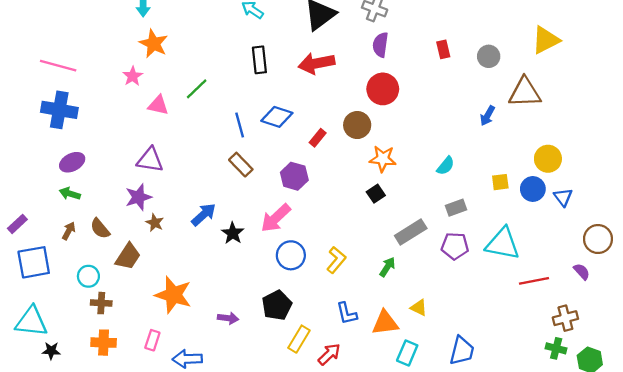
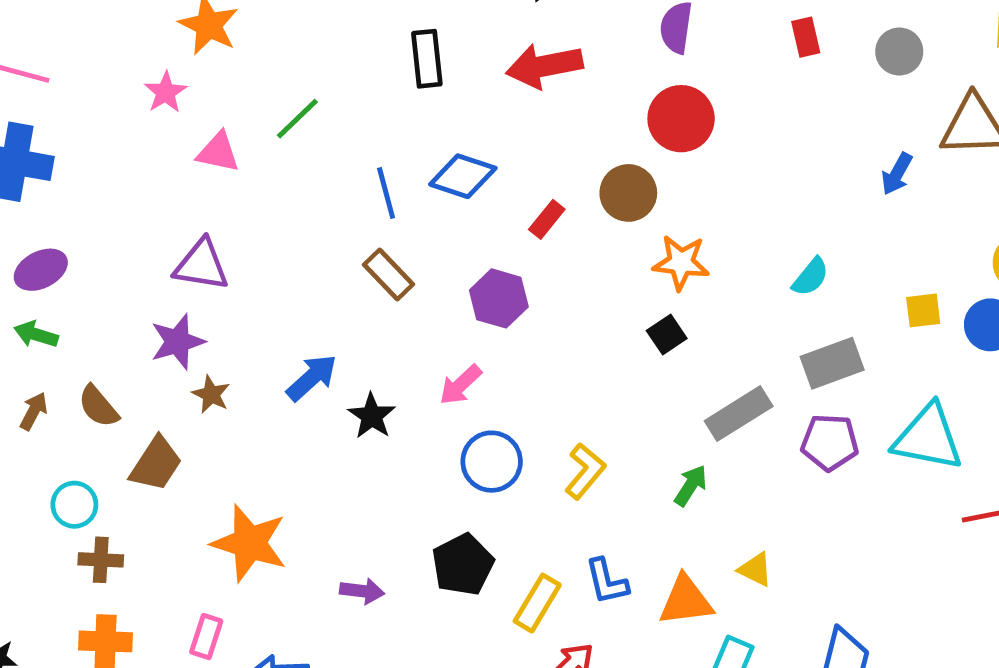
gray rectangle: (456, 208) -> (832, 363), size x1.4
pink arrow: (276, 218) -> (460, 385), size x0.7
yellow rectangle: (299, 339) -> (537, 603), moved

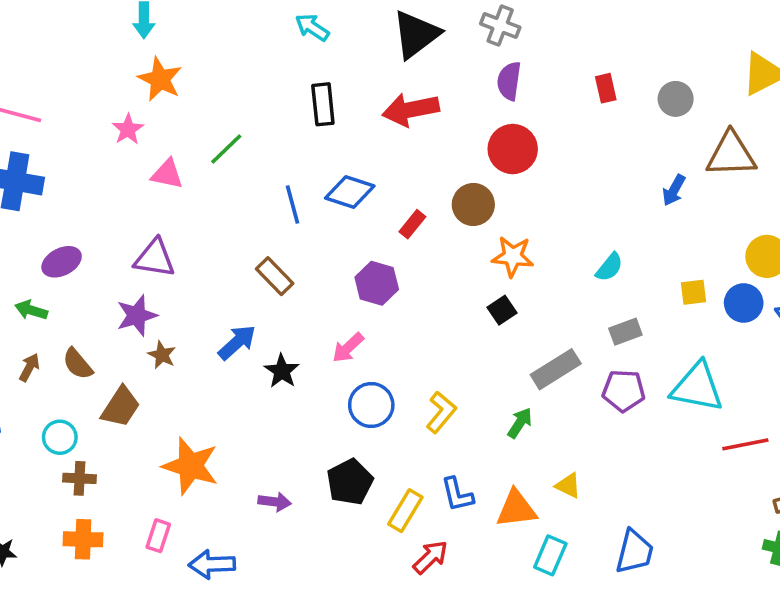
purple ellipse: (41, 270) -> (62, 262), moved
brown rectangle: (389, 275) -> (275, 276), moved
gray rectangle: (832, 363) -> (625, 332), size x0.7

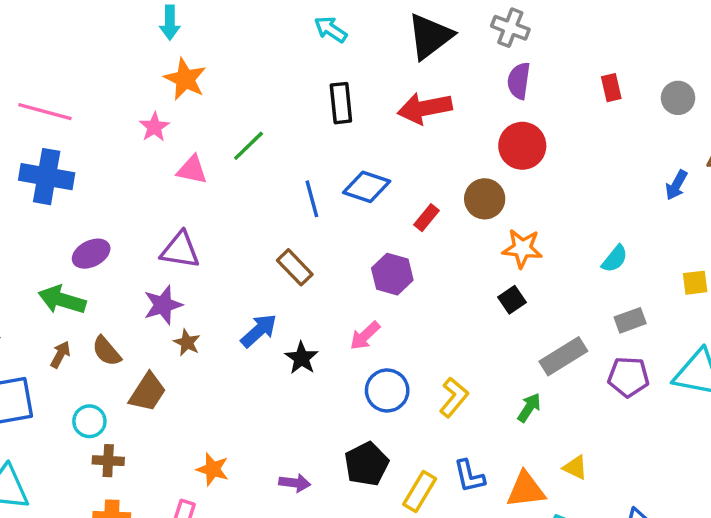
green arrow: (31, 310) -> (62, 300), size x1.5
orange star: (190, 466) -> (213, 469), moved, size x0.6

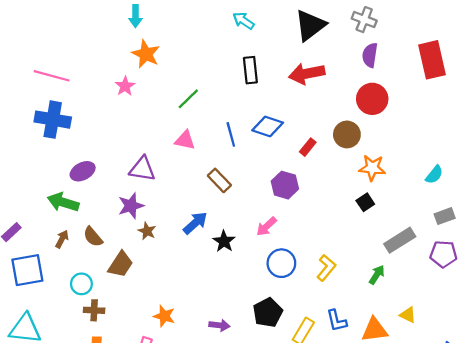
red rectangle: (611, 88) -> (432, 60), size x2.0
pink triangle: (192, 170) -> (185, 140), moved

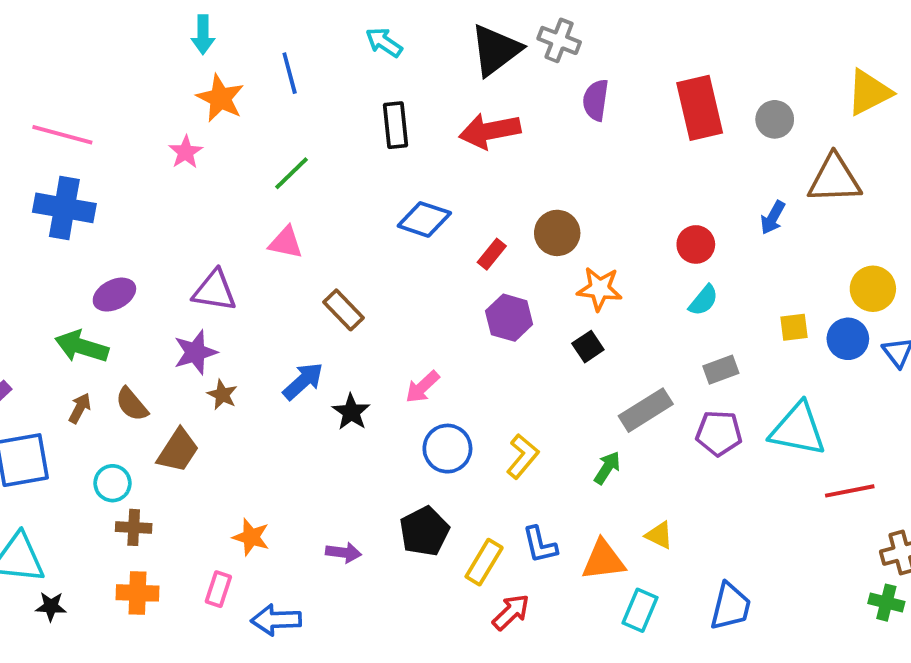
gray cross: (364, 20) -> (559, 40), moved
red circle: (372, 99) -> (696, 244), moved, size x0.7
blue line: (231, 134) -> (290, 73), moved
purple hexagon: (285, 185) -> (509, 318), moved

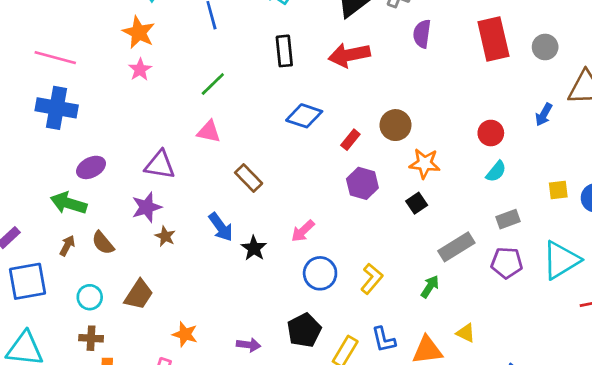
orange star: (220, 98) -> (139, 32), moved
blue arrow: (303, 381) -> (221, 227), turned 96
cyan triangle: (798, 429) -> (561, 260), turned -42
brown trapezoid: (178, 450) -> (139, 295), moved
brown cross: (134, 527) -> (91, 338), moved

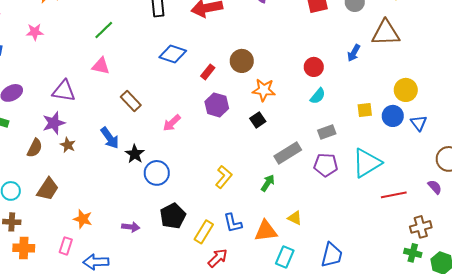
pink star: (140, 69) -> (35, 32), moved, turned 30
pink arrow: (303, 231) -> (172, 123), moved
brown semicircle: (103, 243) -> (35, 148), moved, turned -114
blue circle: (320, 273) -> (157, 173), moved

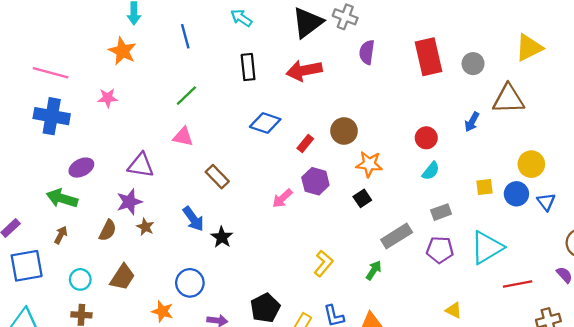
pink arrow: (172, 123) -> (282, 198), moved
blue circle: (157, 173) -> (190, 283), moved
yellow triangle: (295, 218) -> (454, 310), moved

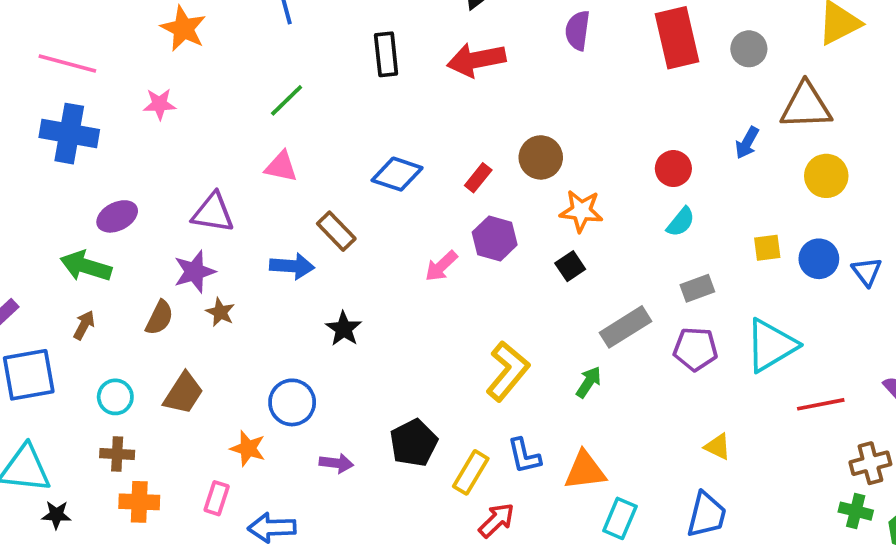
blue diamond: (265, 123) -> (397, 174), moved
yellow circle: (531, 164) -> (826, 176), moved
blue arrow: (193, 219) -> (292, 266), moved, turned -50
yellow L-shape: (323, 263) -> (508, 371), size x1.4

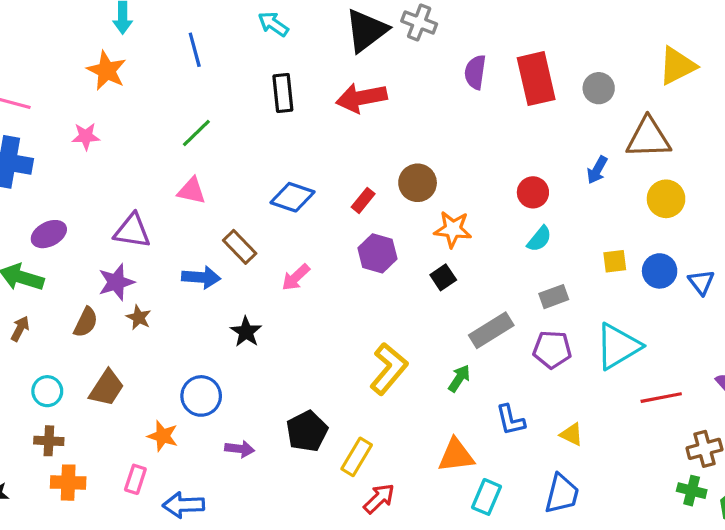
purple semicircle: (578, 30) -> (475, 72), moved
pink arrow: (441, 266) -> (296, 277), moved
blue L-shape: (524, 456) -> (511, 420), moved

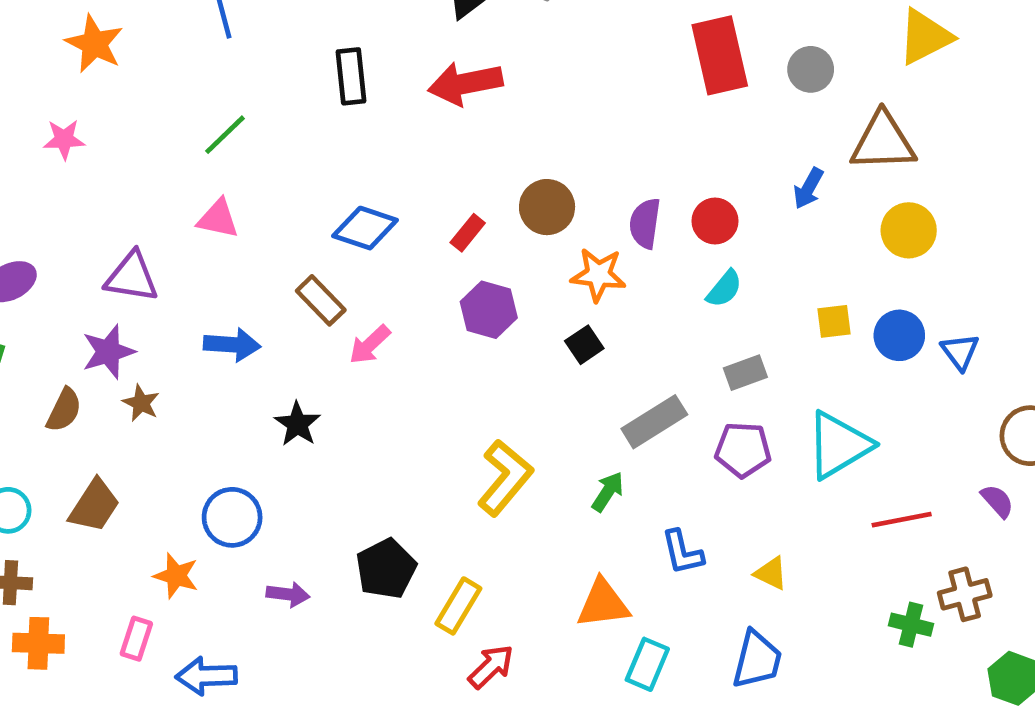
purple semicircle: (475, 72) -> (645, 223), moved
brown rectangle: (240, 247) -> (321, 300), moved
green cross: (692, 491) -> (911, 625), moved

